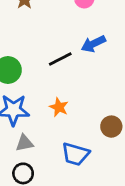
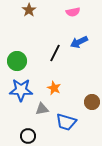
black line: (60, 59) -> (55, 53), turned -36
gray triangle: (24, 143) -> (42, 109), moved

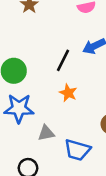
orange star: (54, 88) -> (68, 93), moved

